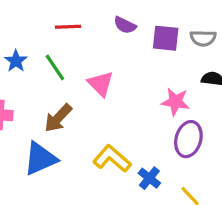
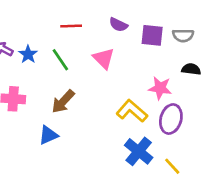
pink triangle: (101, 84) -> (104, 58), moved
blue triangle: (40, 159) -> (48, 135), size x0.7
yellow L-shape: (112, 159) -> (132, 111), moved
blue cross: (149, 178) -> (139, 151), size x1.5

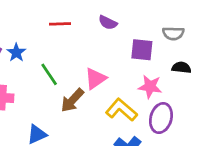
purple square: (152, 35) -> (142, 50), moved
pink triangle: (104, 58) -> (95, 78), moved, turned 40
green line: (60, 60) -> (49, 74), moved
brown arrow: (63, 101) -> (72, 100), moved

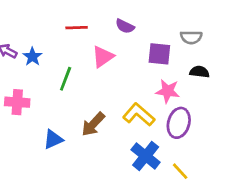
green line: (49, 74) -> (66, 79), turned 55
pink triangle: (95, 78) -> (103, 57), moved
brown arrow: (72, 100) -> (93, 124), moved

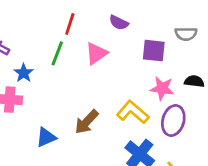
red line: (77, 28) -> (70, 24), turned -70
blue star: (32, 57) -> (24, 73), moved
black semicircle: (199, 72) -> (194, 81), moved
green line: (66, 79) -> (57, 53), moved

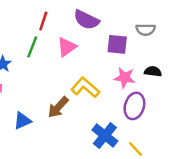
purple semicircle: (119, 23) -> (86, 20), size x1.5
yellow L-shape: (133, 112) -> (85, 87), moved

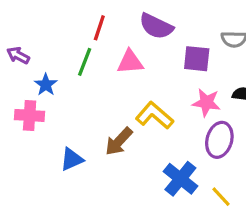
pink triangle: (67, 47) -> (130, 62), turned 30

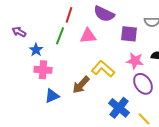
pink cross: (30, 115) -> (43, 70), moved
purple ellipse: (219, 140) -> (143, 84), turned -50

